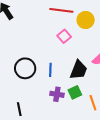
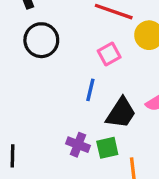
black circle: (25, 68) -> (41, 40), moved
blue line: (50, 70) -> (90, 90), moved

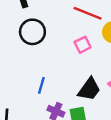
blue line: (90, 90) -> (41, 85), moved

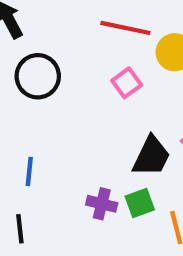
blue line: (41, 85) -> (29, 172), moved

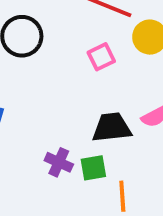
black trapezoid: (151, 156) -> (112, 127), turned -132

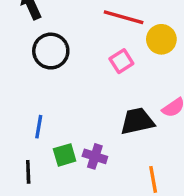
green square: (93, 168) -> (65, 155), moved

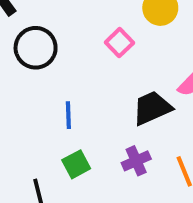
blue line: (39, 127) -> (68, 115), moved
purple cross: (95, 156) -> (136, 161), moved, turned -30

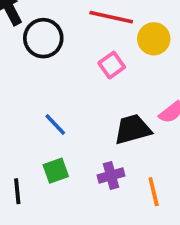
black circle: (36, 48) -> (43, 38), moved
blue line: (68, 115) -> (55, 125), turned -50

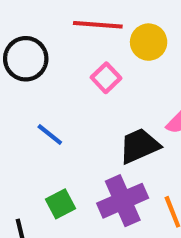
blue line: (55, 125) -> (50, 134), moved
purple cross: (111, 176) -> (123, 201), size x1.6

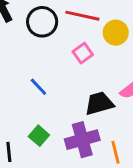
black circle: (26, 59) -> (42, 22), moved
green square: (60, 204) -> (39, 136), turned -30

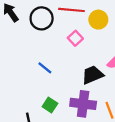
purple cross: (82, 140) -> (83, 104), turned 30

